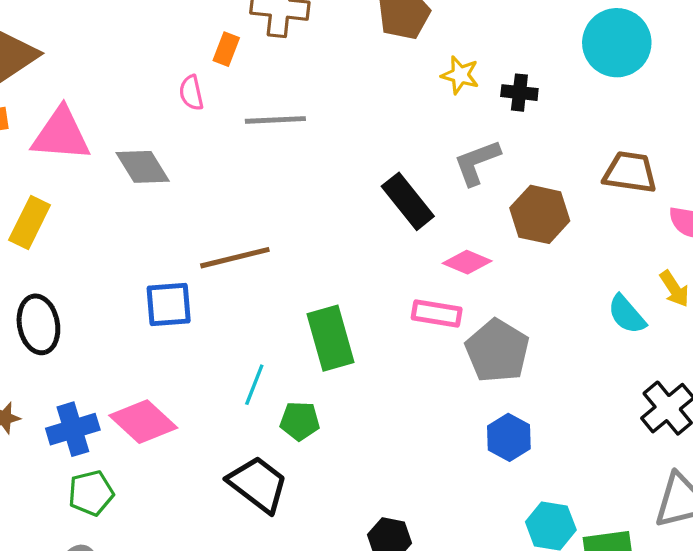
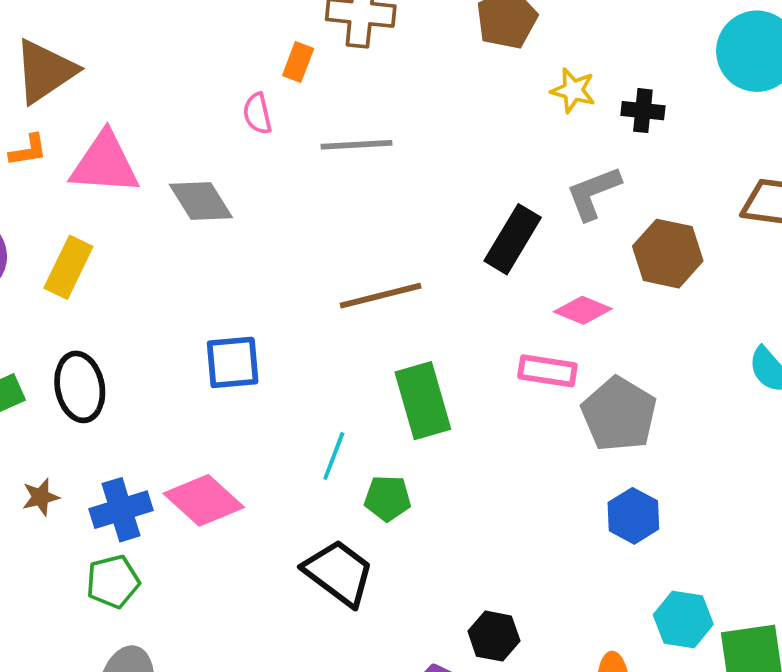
black rectangle: (408, 201) -> (513, 239), turned 70
brown line: (235, 258) -> (381, 296), moved
green pentagon: (91, 493) -> (113, 582), moved

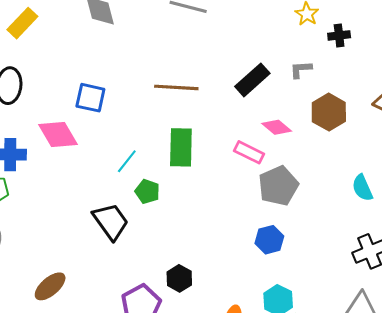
black cross: (643, 111) -> (339, 35), turned -30
gray L-shape: (593, 193) -> (301, 69), size x0.7
pink diamond: (204, 500) -> (58, 135), moved

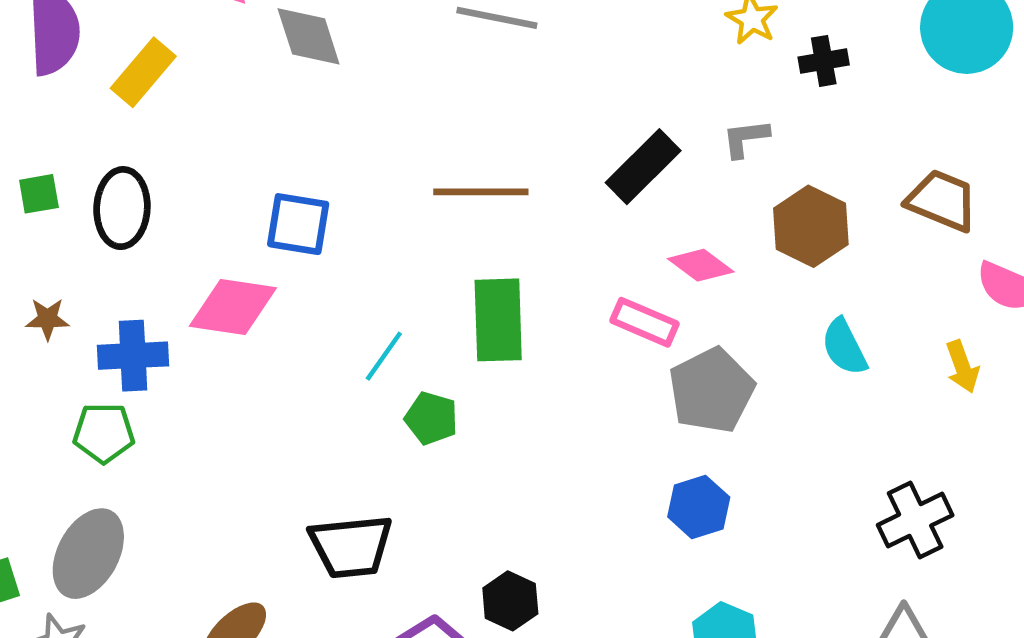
pink diamond: (58, 135) -> (233, 307), turned -48
cyan semicircle: (362, 188) -> (844, 347), moved
black trapezoid: (111, 221) -> (351, 546), moved, turned 123

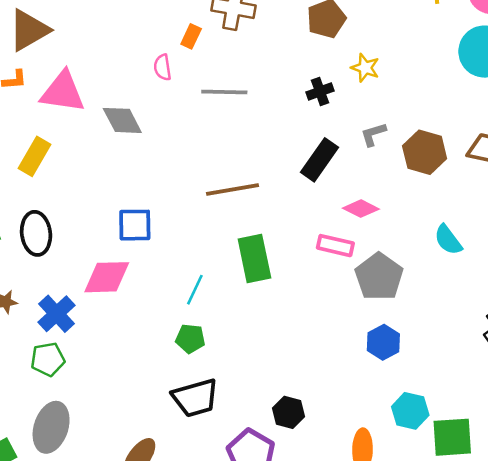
black cross: (824, 61) -> (320, 91), moved
brown hexagon: (811, 226) -> (425, 152), moved
blue cross: (133, 356) -> (56, 314), turned -30
green pentagon: (431, 418) -> (190, 339), moved

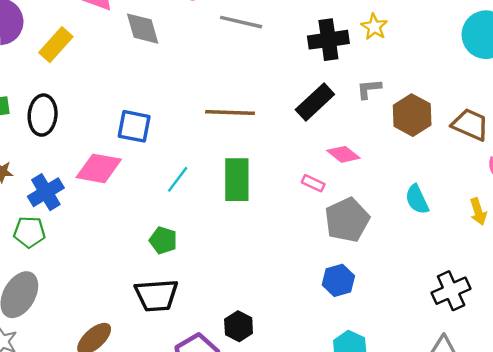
black cross: (320, 91) -> (328, 40), size x1.6
pink rectangle: (335, 246) -> (313, 183), size x0.7
cyan line: (195, 290) -> (178, 179), moved

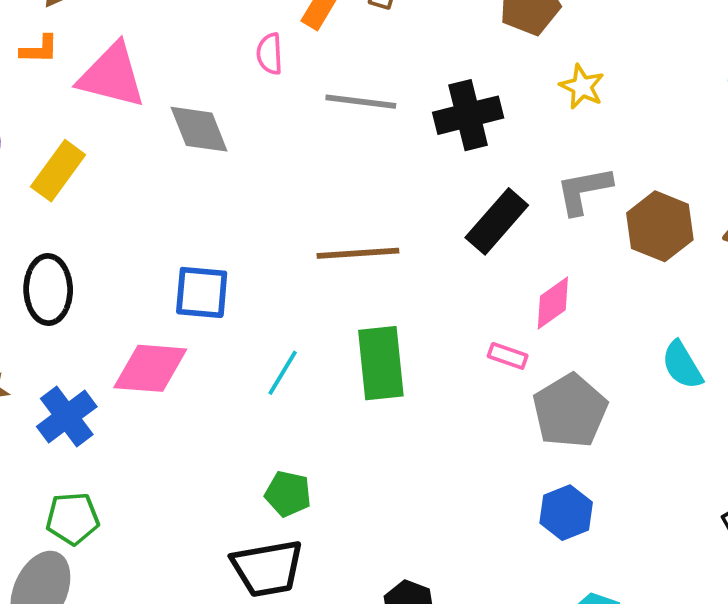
black cross: (328, 40) -> (468, 115), moved
gray L-shape: (369, 89) -> (584, 190), size x1.4
pink diamond: (343, 154) -> (553, 303), turned -68
green pentagon: (29, 232) -> (73, 518), moved
green pentagon: (163, 240) -> (288, 494), moved

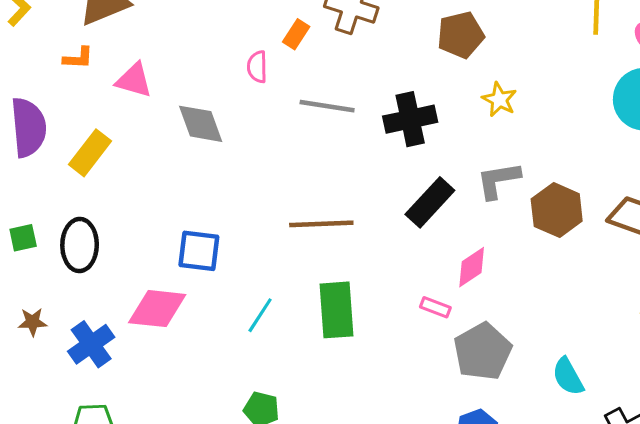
pink triangle: (112, 76) -> (134, 80), size x0.7
cyan semicircle: (682, 365) -> (568, 377), moved

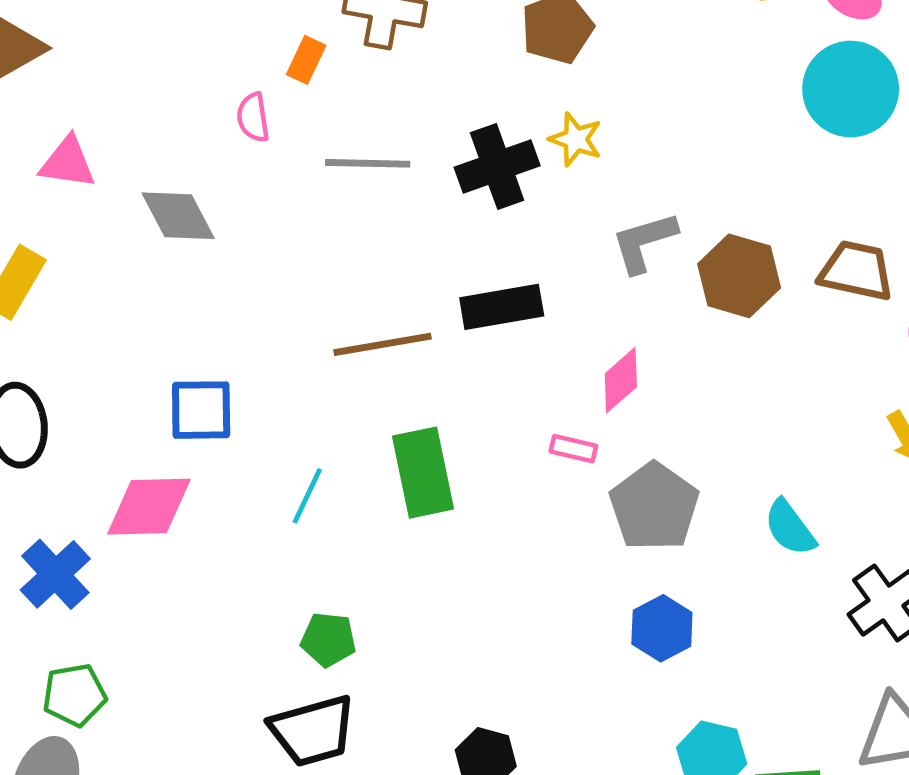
yellow star: (499, 100) -> (576, 139), moved
black rectangle: (430, 202) -> (502, 307), moved, turned 45

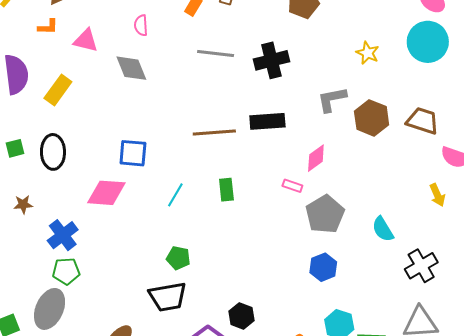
pink semicircle: (253, 117) -> (141, 25), moved
yellow star: (576, 139) -> (368, 53), moved
green rectangle: (423, 473) -> (226, 190), size x0.6
blue cross: (55, 574) -> (63, 235), moved

